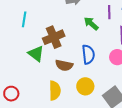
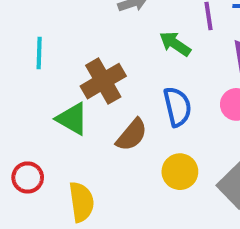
brown semicircle: (64, 65) -> (132, 135), turned -54
yellow semicircle: (55, 91) -> (81, 202), moved
red circle: (11, 94) -> (28, 177), moved

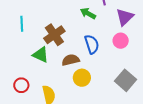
brown semicircle: (132, 135) -> (71, 60), turned -138
yellow circle: (180, 172) -> (82, 78), moved

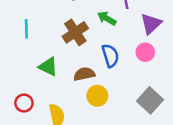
brown cross: (54, 35) -> (75, 32), moved

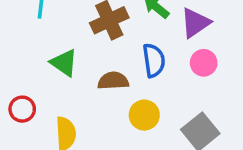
purple triangle: (151, 24) -> (195, 23), moved
yellow circle: (97, 96) -> (144, 115), moved

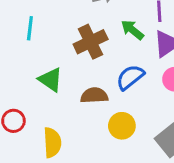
blue semicircle: (154, 60) -> (130, 77), turned -120

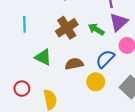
green arrow: (132, 30) -> (96, 29), moved
blue semicircle: (130, 77) -> (105, 59), moved

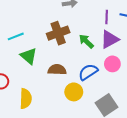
cyan line: (24, 24) -> (16, 36), moved, turned 56

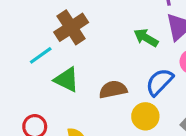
brown cross: (58, 33) -> (71, 27), moved

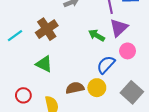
cyan line: (41, 55) -> (15, 36), moved
brown semicircle: (113, 89) -> (75, 88), moved

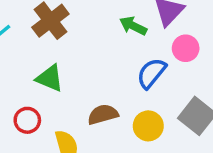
yellow circle: (97, 88) -> (148, 126), moved
red circle: (23, 95) -> (27, 120), moved

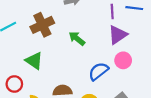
green arrow: (133, 26) -> (77, 38), moved

